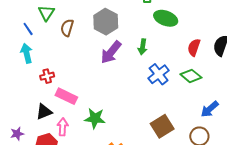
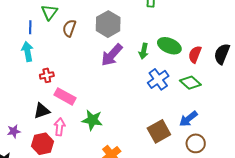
green ellipse: (166, 18) -> (169, 46), moved
blue line: (28, 29) -> (30, 27), turned 32
blue arrow: (210, 109) -> (188, 119), moved

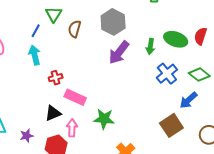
blue line: (30, 27) -> (36, 31), turned 32
red semicircle: (195, 54) -> (200, 36), moved
blue arrow: (188, 119) -> (188, 100), moved

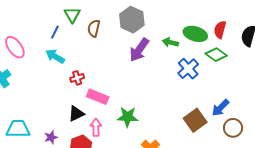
green arrow: (150, 46) -> (170, 42), turned 98
cyan arrow: (35, 55) -> (55, 56), turned -42
green diamond: (199, 75) -> (216, 55), moved
blue arrow: (188, 100) -> (220, 108), moved

